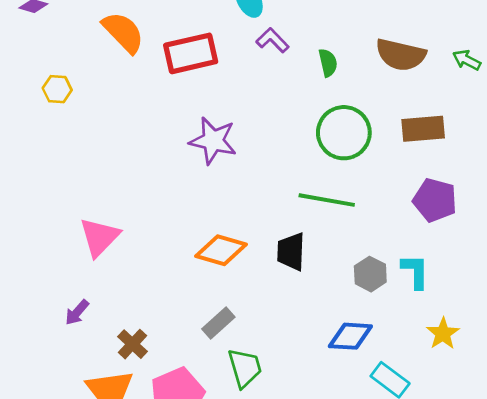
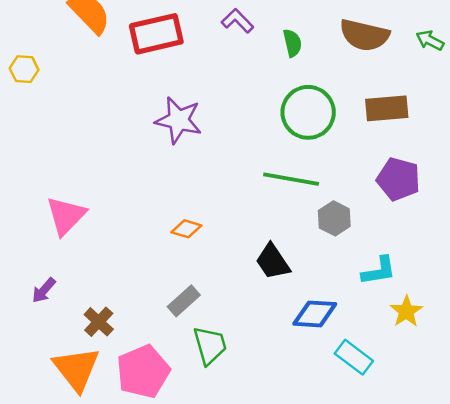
orange diamond: (221, 250) -> (186, 229), size x0.6
black trapezoid: (291, 252) -> (273, 262), moved, turned -36
cyan L-shape: (415, 271) -> (379, 271), moved, turned 81
gray hexagon: (370, 274) -> (334, 218), moved

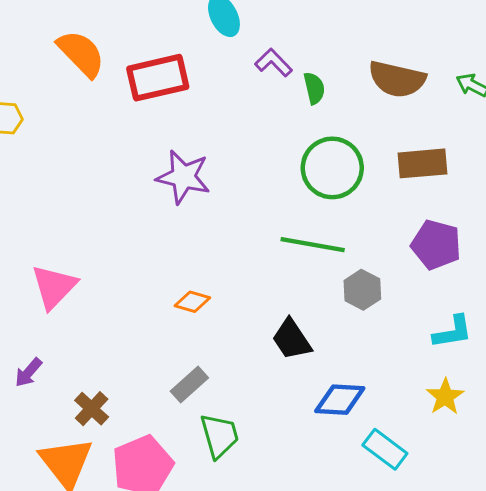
purple L-shape: (237, 21) -> (274, 63), moved
cyan L-shape: (379, 271) -> (453, 332), moved

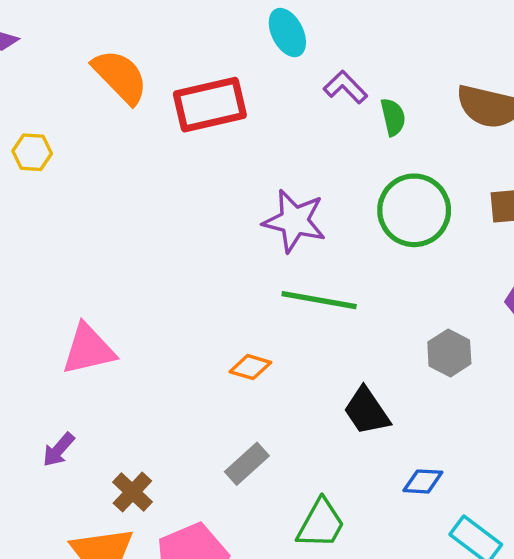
purple star: (183, 177) -> (294, 221), moved
green line: (313, 245) -> (319, 300), moved
pink triangle: (54, 287) -> (88, 349), turned 33
blue diamond: (340, 400) -> (423, 481), size x0.7
green trapezoid: (219, 436) -> (321, 524), moved, turned 45

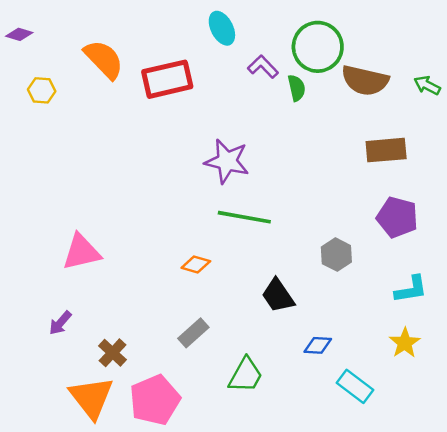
yellow hexagon: (32, 152) -> (42, 90), moved
green circle: (414, 210) -> (318, 47), moved

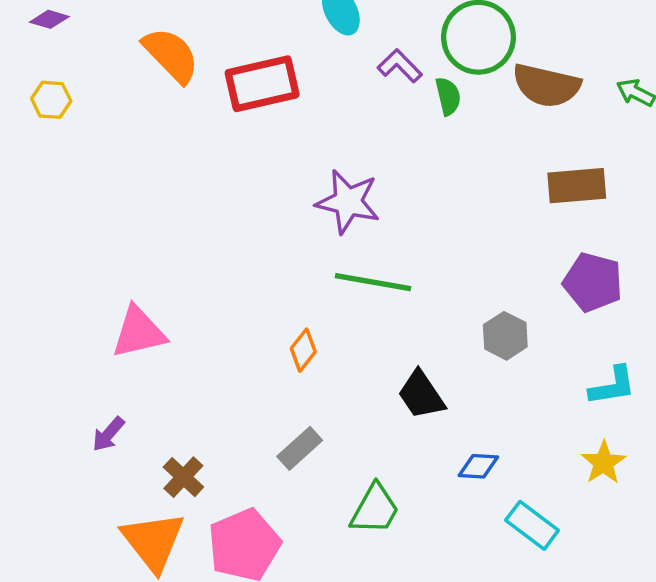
yellow hexagon: (42, 90) -> (51, 100), moved
orange diamond: (196, 264) -> (303, 350), turned -68

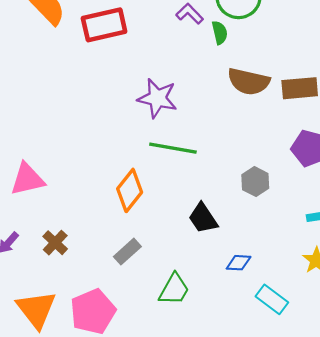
brown semicircle: (546, 86) -> (249, 82), moved
orange diamond: (303, 350) -> (130, 190), size x1.6
brown cross: (183, 477) -> (55, 243), moved

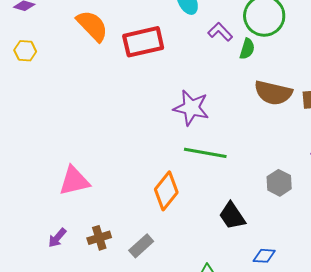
green semicircle: (220, 33) -> (247, 49), turned 30
brown cross: (55, 243) -> (99, 238), turned 30
gray rectangle: (127, 252) -> (141, 246), moved

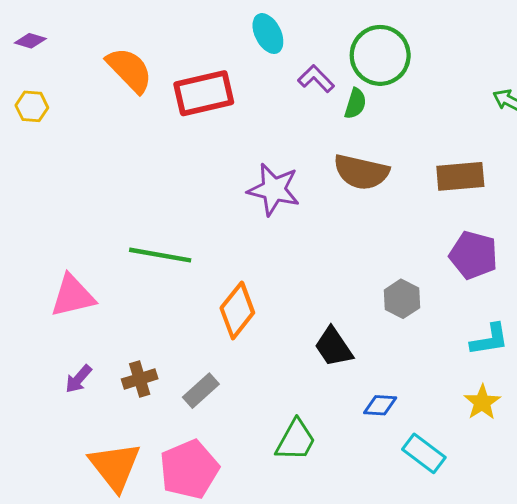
brown semicircle: (273, 93) -> (361, 172), moved
green line: (205, 153) -> (160, 255), moved
pink triangle: (74, 181) -> (73, 296), moved

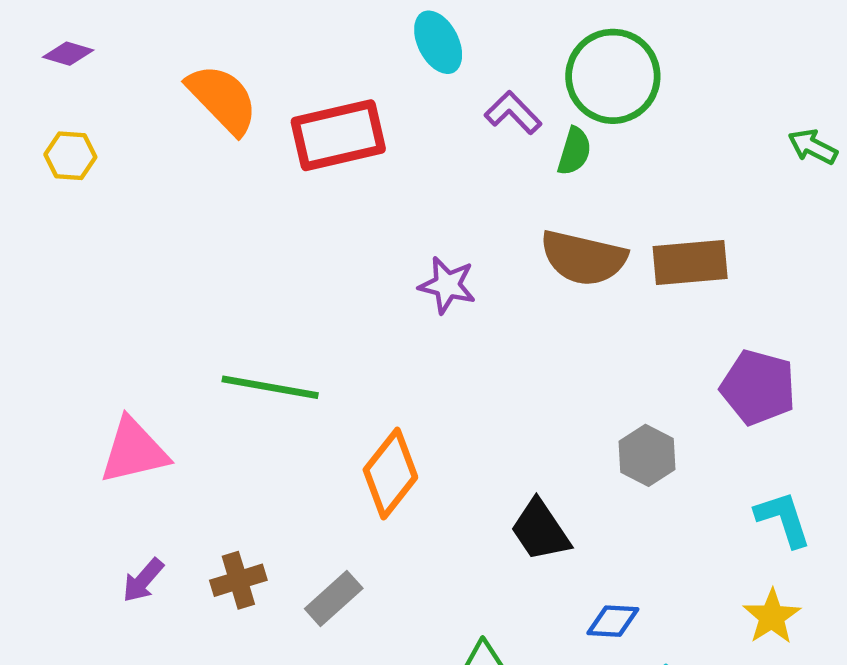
brown rectangle: (460, 176) -> (690, 262), moved
purple star: (274, 189) -> (447, 285), size x0.7
cyan L-shape: (489, 340) -> (783, 519), turned -99

